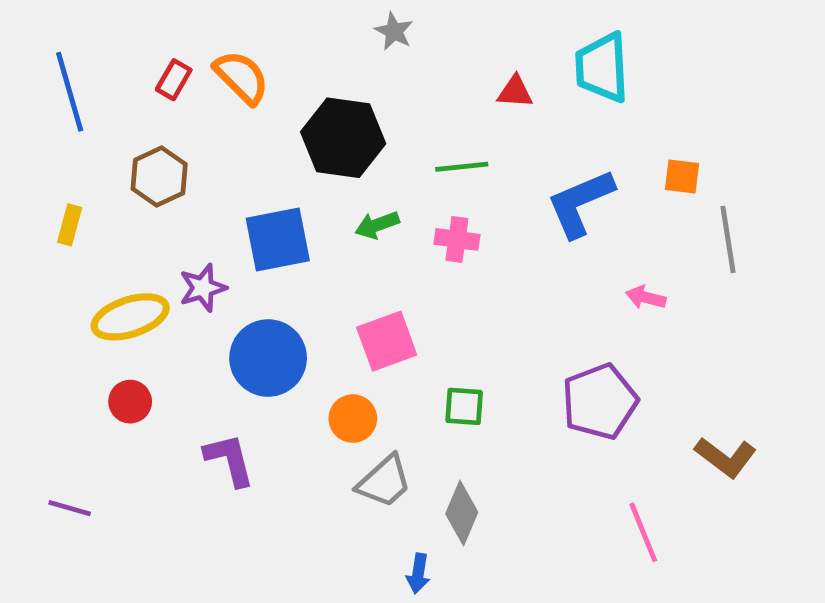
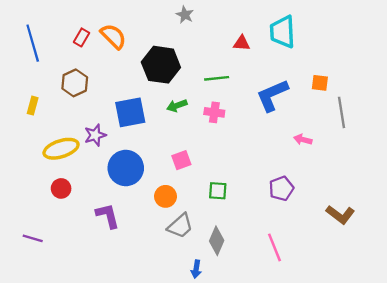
pink square: (387, 341) -> (181, 160), size x0.7
purple pentagon: (600, 402) -> (281, 188), size x0.7
pink line: (643, 532) -> (274, 247), moved

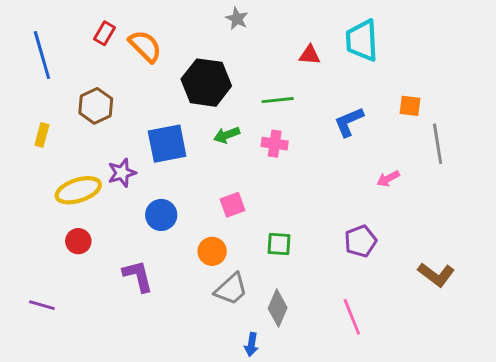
red rectangle: (81, 37) -> (104, 33), moved
blue L-shape: (272, 95) -> (349, 122), size x0.7
pink arrow: (303, 140) -> (388, 179), turned -42
blue circle: (126, 168) -> (161, 215), size x0.7

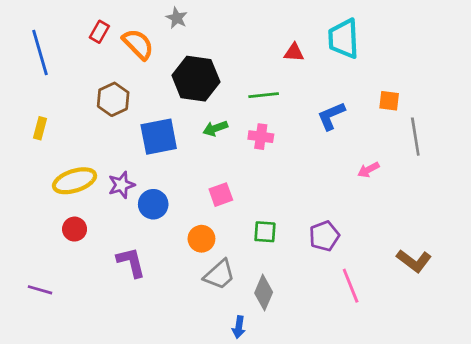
gray star: (237, 19) -> (177, 18), moved
brown hexagon: (96, 106) -> (113, 99), moved
purple star: (122, 173) -> (121, 185), moved
purple pentagon: (360, 241) -> (324, 236), moved
pink line: (352, 317) -> (351, 286), moved

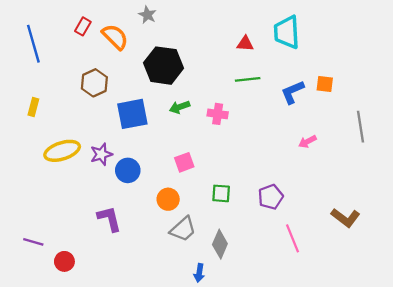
green line: (264, 95) -> (248, 79), moved
blue L-shape: (331, 116) -> (293, 92), moved
gray line: (415, 137) -> (360, 127), moved
red circle: (75, 229) -> (64, 261), moved

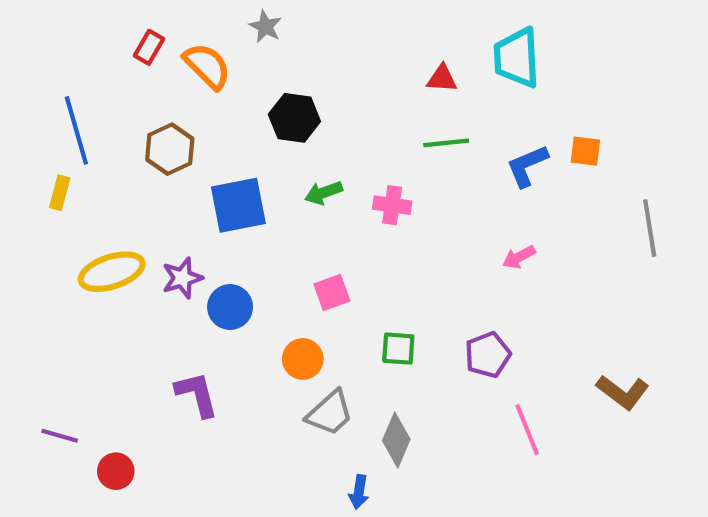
blue line: (33, 44) -> (76, 130), moved
black hexagon: (163, 66) -> (294, 118), size x0.7
pink arrow: (307, 142) -> (519, 257), moved

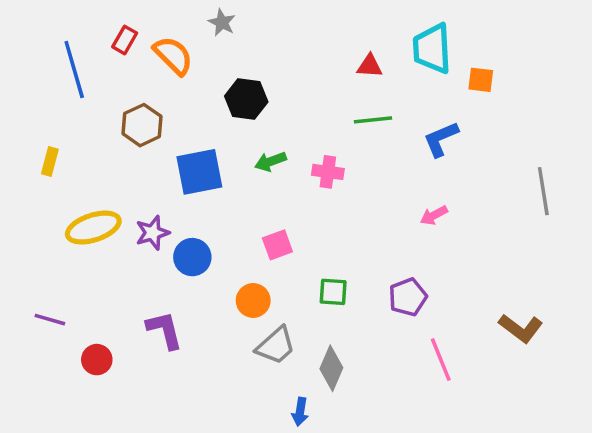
blue line: (76, 130) -> (74, 69), moved
orange square: (585, 151) -> (481, 80), moved
purple line: (60, 436) -> (50, 320), moved
red circle: (116, 471) -> (97, 360), moved

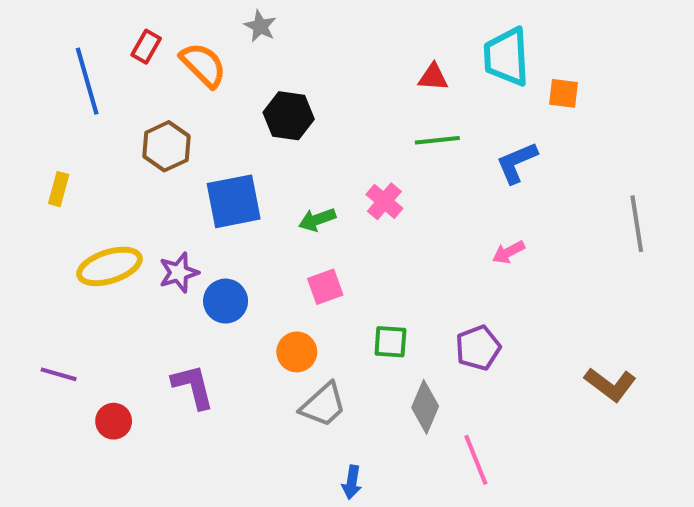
green arrow: (271, 162) -> (317, 220), moved
pink cross: (328, 172) -> (384, 201), turned 32
pink line: (441, 360) -> (476, 460), moved
gray diamond: (331, 368) -> (425, 407), moved

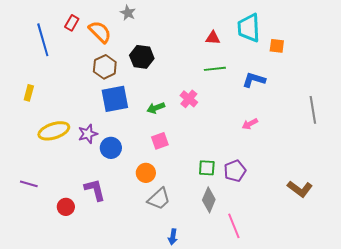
brown hexagon: (167, 146) -> (105, 67), moved
blue L-shape: (517, 163) -> (254, 80), turned 40
green square: (390, 342) -> (207, 168), moved
red circle: (114, 421) -> (66, 207), moved

